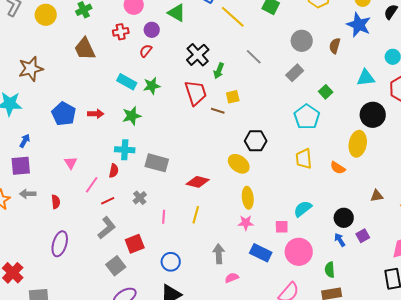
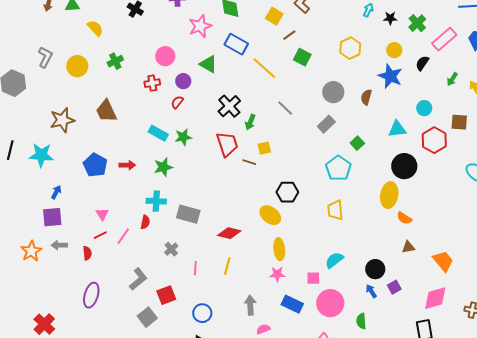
brown trapezoid: (85, 49) -> (106, 111), moved
orange semicircle: (338, 168) -> (404, 218), moved
red line: (108, 201) -> (100, 235), moved

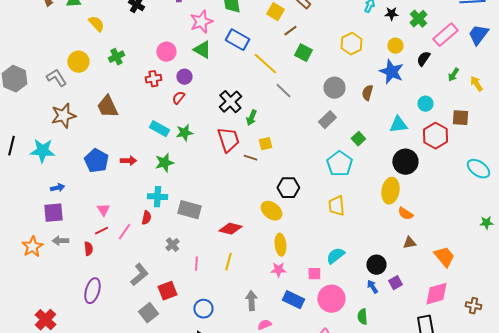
gray L-shape: (45, 57) -> (56, 78), moved, turned -60
green triangle: (208, 64) -> (202, 50), moved
gray line: (285, 108) -> (283, 91), moved
blue arrow: (56, 192) -> (57, 188), turned 48

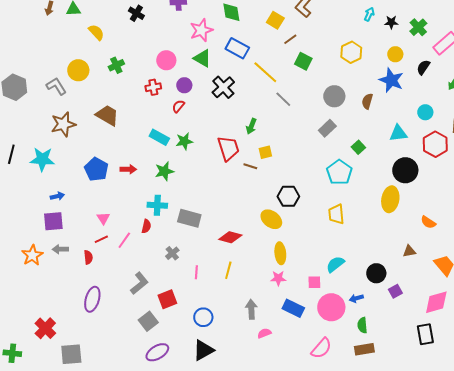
black cross: (230, 102) -> (223, 87), moved
brown trapezoid: (107, 107) -> (107, 115), turned 145
orange semicircle: (405, 214) -> (428, 222), moved
blue arrow: (372, 287) -> (356, 298), moved, turned -72

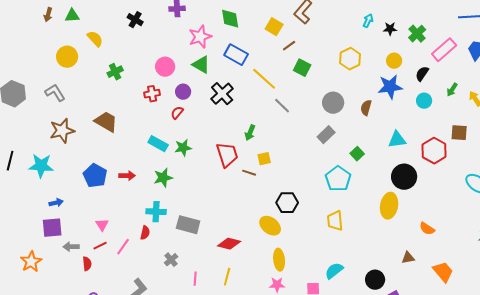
yellow circle: (78, 70) -> (67, 57), moved
blue star: (391, 80) -> (390, 87), turned -30
cyan circle: (425, 112) -> (424, 101), moved
gray arrow: (60, 249) -> (71, 247), moved

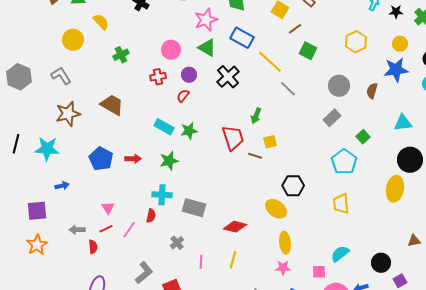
purple square: (52, 228) -> (37, 211), moved

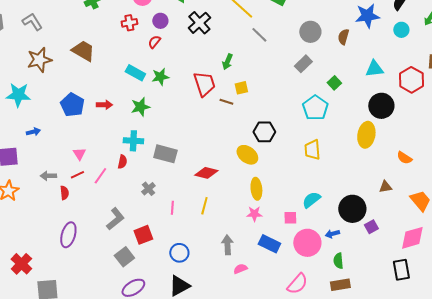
black circle: (381, 263) -> (352, 209), size x1.4

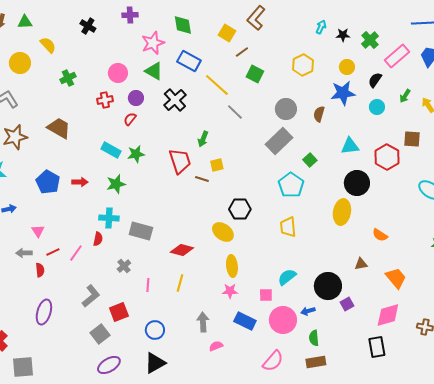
gray rectangle: (303, 64) -> (279, 141), size x1.5
pink triangle: (79, 154) -> (38, 231), moved

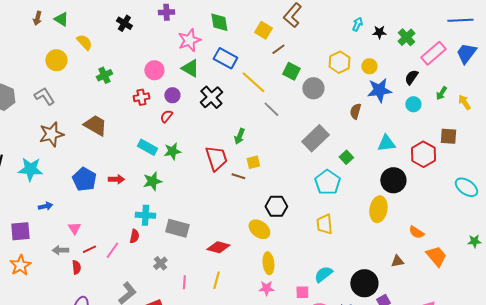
green triangle: (25, 22) -> (61, 19), turned 35
yellow circle: (347, 67) -> (369, 66), moved
gray circle: (286, 109) -> (313, 88), moved
orange trapezoid: (396, 278) -> (436, 256), moved

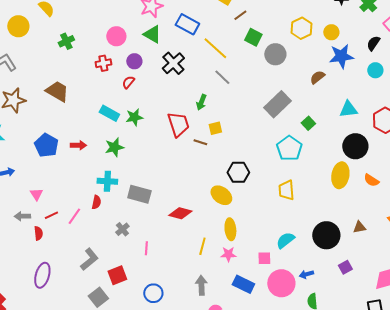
gray line: (271, 109) -> (222, 77), moved
brown semicircle: (355, 111) -> (317, 77), turned 35
orange semicircle: (416, 232) -> (371, 180), moved
yellow line: (216, 280) -> (202, 246), moved
black circle: (364, 283) -> (326, 235), moved

